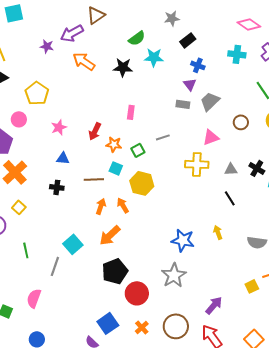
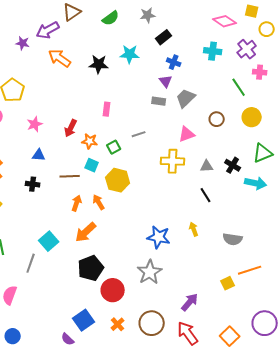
green semicircle: (137, 38) -> (111, 18), moved

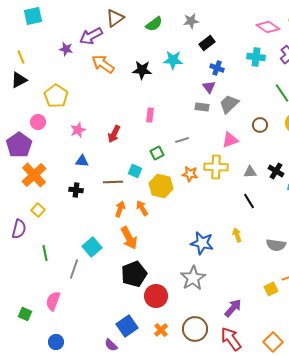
orange star: (90, 141) -> (190, 174), moved
orange arrow: (86, 232) -> (129, 238), turned -75

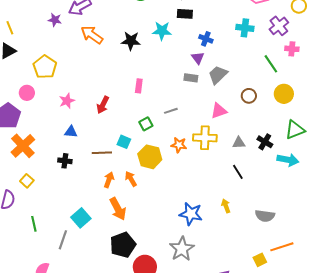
black rectangle: (207, 43) -> (185, 14), moved, turned 42

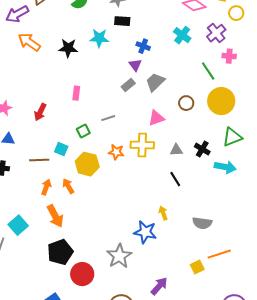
cyan cross: (245, 28) -> (182, 35), turned 30
gray rectangle: (191, 78) -> (128, 85), turned -48
yellow circle: (284, 94) -> (221, 101), size x1.4
blue star: (191, 214) -> (145, 232), moved

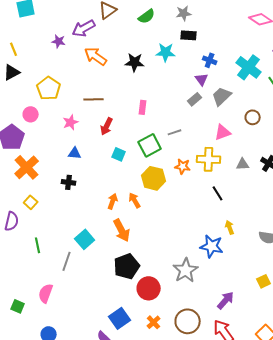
cyan cross: (182, 35) -> (249, 67), moved, size x1.4
green square: (83, 131) -> (150, 145), size x1.6
cyan square: (61, 149) -> (119, 154), moved
brown line: (39, 160) -> (94, 99), moved
black line: (175, 179) -> (218, 193), moved

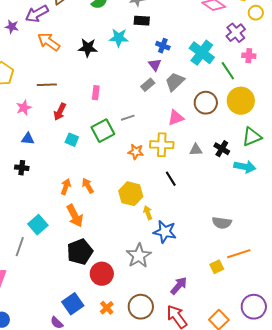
brown circle: (253, 117) -> (206, 103), size x1.5
yellow hexagon: (154, 178) -> (131, 194), moved
yellow arrow: (230, 227) -> (148, 213), moved

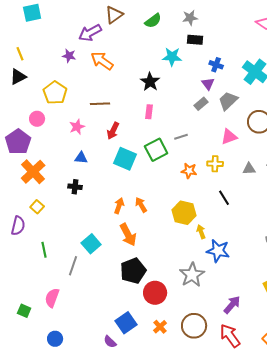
purple star: (12, 27) -> (69, 56), moved
black star: (88, 48) -> (150, 82), moved, turned 30
cyan square: (72, 140) -> (125, 159), size x1.6
yellow cross: (162, 145) -> (215, 164), size x0.7

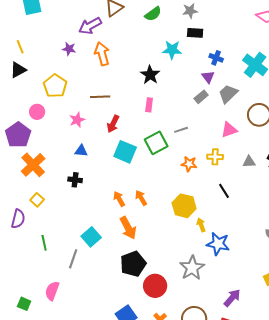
orange arrow: (102, 61) -> (102, 54), turned 40
orange arrow: (119, 206) -> (119, 199), turned -49

